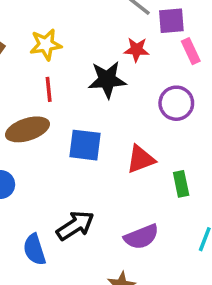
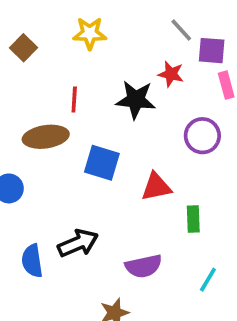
yellow star: (46, 45) -> (90, 33), moved

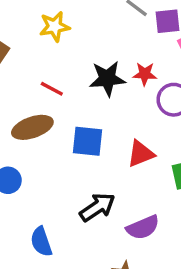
red star: (171, 74) -> (145, 74), moved
red line: (74, 99) -> (52, 89), turned -55
black arrow: (78, 243) -> (97, 207), moved

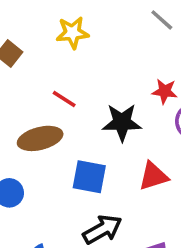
black star: (107, 79) -> (122, 122), moved
blue square: (88, 141) -> (89, 177), moved

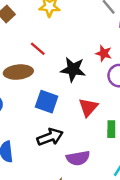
red triangle: (153, 176) -> (88, 107), turned -40

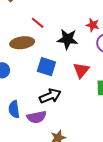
purple semicircle: (78, 158) -> (37, 117), moved

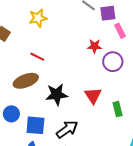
black star: (68, 39) -> (57, 94), moved
blue square: (46, 67) -> (35, 125), moved

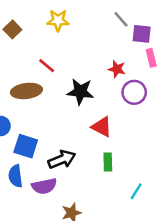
black star: (57, 94) -> (80, 92), moved
red triangle: (93, 96) -> (102, 127), turned -42
green rectangle: (118, 109) -> (108, 162), moved

